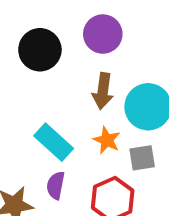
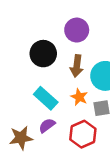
black circle: (40, 50) -> (43, 54), moved
purple semicircle: (56, 185) -> (47, 125), turned 42

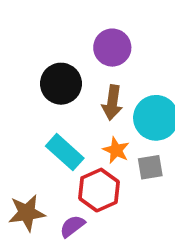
purple semicircle: (47, 125) -> (72, 226), moved
red hexagon: (83, 134) -> (99, 190), moved

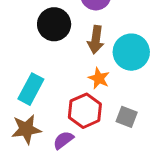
cyan rectangle: (65, 152) -> (31, 89), moved, turned 76
gray square: (150, 167) -> (127, 117), moved, turned 30

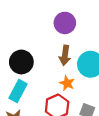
black circle: (54, 24) -> (21, 62), moved

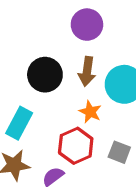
black circle: (21, 62) -> (45, 75), moved

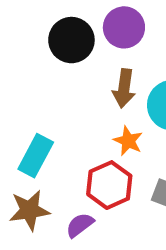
black circle: (45, 75) -> (71, 40), moved

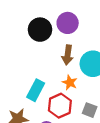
cyan rectangle: (36, 156) -> (36, 90), moved

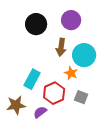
purple circle: (68, 23) -> (71, 20), moved
orange star: (70, 82) -> (71, 73), moved

